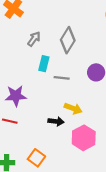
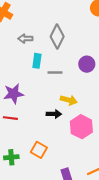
gray arrow: (34, 39) -> (25, 39), turned -120

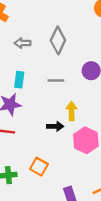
cyan rectangle: (37, 61) -> (19, 80), moved
yellow arrow: (69, 100) -> (71, 111), turned -105

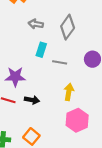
cyan rectangle: (19, 80) -> (41, 50), moved
black arrow: (55, 126) -> (32, 100), moved

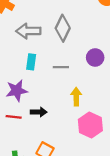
gray arrow: (36, 24) -> (28, 31), size x1.5
cyan rectangle: (41, 50) -> (31, 62), moved

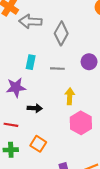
gray arrow: (28, 31) -> (30, 21), moved
red line: (14, 117) -> (11, 125), moved

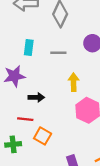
red line: (11, 125) -> (25, 119), moved

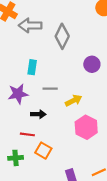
gray line: (58, 53) -> (50, 89), moved
yellow arrow: (74, 82) -> (74, 101), turned 63

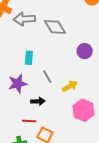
gray diamond: (62, 36) -> (55, 27), turned -55
gray line: (50, 89) -> (47, 77), turned 64

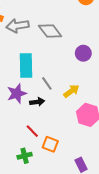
cyan rectangle: (29, 58) -> (26, 66), size x1.6
black arrow: (38, 101) -> (37, 102), moved
red line: (29, 121) -> (32, 131), turned 48

